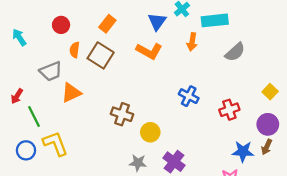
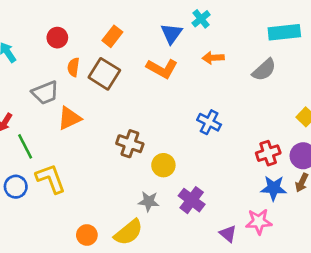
cyan rectangle: (215, 20) -> (284, 32), moved
orange arrow: (192, 42) -> (213, 58), turned 78
red cross: (229, 110) -> (268, 153), moved

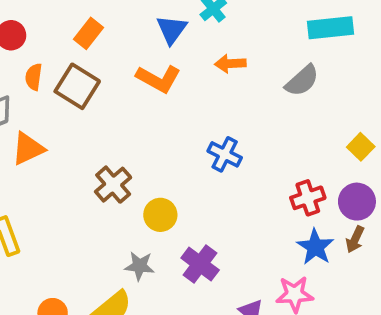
brown cross: (130, 144) -> (113, 185), turned 30
blue star: (274, 188) -> (315, 247), turned 30

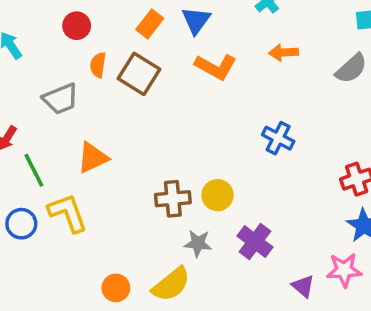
blue triangle: (172, 30) -> (196, 20), moved
orange triangle: (28, 149) -> (93, 158), moved
brown cross: (113, 185) -> (173, 199), moved, turned 36

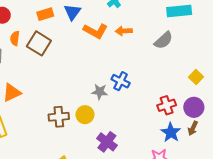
orange rectangle: (150, 24) -> (45, 14), turned 35
orange L-shape: (216, 67) -> (95, 31), moved
gray star: (198, 243) -> (100, 92), moved

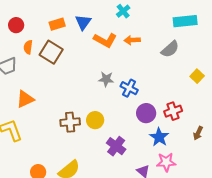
yellow square: (196, 77) -> (197, 76), moved
gray star: (100, 92) -> (106, 79), moved
purple circle: (194, 107) -> (146, 113), moved
blue star: (171, 132) -> (159, 137), moved

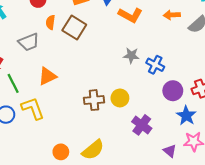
orange arrow: (132, 40) -> (172, 15), moved

